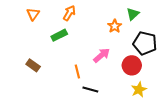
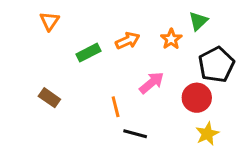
orange arrow: (69, 13) -> (128, 41), moved, turned 35
black pentagon: (145, 43) -> (216, 65), turned 30

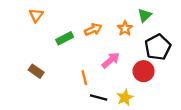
yellow star: (207, 134) -> (125, 97), moved

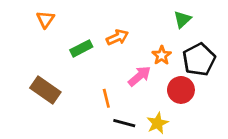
orange star: (125, 28) -> (162, 55), moved
brown rectangle: (36, 71) -> (45, 90), size x1.5

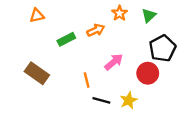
orange triangle: (45, 19) -> (37, 16), turned 42
orange star: (162, 55) -> (119, 13), moved

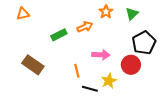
orange triangle: (37, 16) -> (23, 14), moved
pink arrow: (114, 62) -> (101, 55), turned 42
yellow star: (129, 100) -> (109, 81), moved

